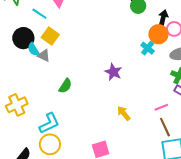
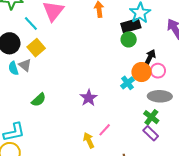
cyan semicircle: (33, 49) -> (13, 68), moved
pink line: (161, 107) -> (105, 130), moved, turned -40

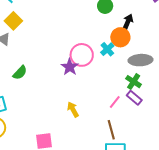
pink circle: (158, 71) -> (82, 55), moved, size x1.5
pink line: (105, 130) -> (115, 102), moved

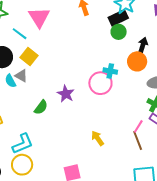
cyan cross: (107, 49) -> (110, 71), moved, turned -32
purple star: (70, 67) -> (66, 94), moved
brown line: (111, 130) -> (138, 140), moved

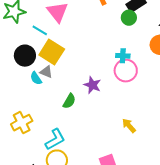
green circle: (119, 32) -> (129, 18), moved
yellow square: (29, 57) -> (52, 52), size x1.4
cyan cross: (110, 71) -> (123, 56), moved

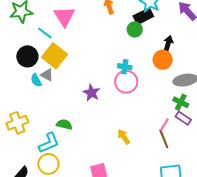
green semicircle: (69, 101) -> (64, 124), moved, turned -112

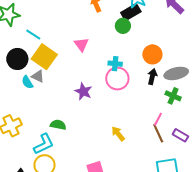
pink triangle: (64, 16) -> (81, 44), moved, size x0.7
black arrow: (168, 44) -> (152, 77), moved
purple rectangle: (183, 118) -> (180, 135), moved

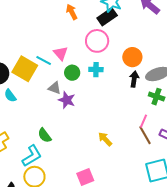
green circle: (123, 26) -> (72, 73), moved
cyan line: (33, 35) -> (44, 60), moved
gray triangle: (38, 76) -> (55, 88), moved
pink circle: (117, 79) -> (97, 41), moved
green semicircle: (58, 125) -> (45, 135), turned -133

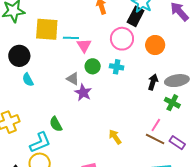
black rectangle: (107, 17) -> (136, 16), turned -36
orange circle: (132, 57) -> (155, 45), moved
cyan line: (44, 60) -> (71, 38), moved, turned -35
yellow square: (25, 69) -> (47, 29), moved, turned -35
brown line: (145, 135) -> (155, 139), turned -42

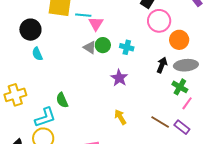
pink circle: (122, 39) -> (159, 21), moved
orange circle: (155, 45) -> (179, 40), moved
gray triangle: (73, 79) -> (90, 47), moved
purple star: (83, 93) -> (119, 78), moved
pink line: (156, 125) -> (187, 103), moved

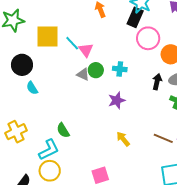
cyan line: (83, 15) -> (72, 43), turned 49
purple star: (119, 78) -> (117, 100), turned 30

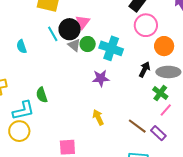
cyan line: (72, 43) -> (53, 34), moved
black circle: (22, 65) -> (70, 29), moved
cyan cross: (120, 69) -> (111, 48), size x1.6

